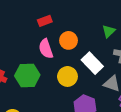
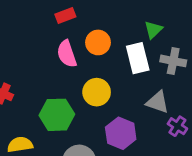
white rectangle: (92, 63) -> (138, 58), moved, turned 30
green hexagon: (27, 75) -> (57, 115), moved

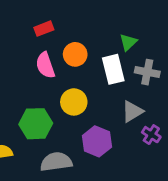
gray triangle: (158, 102) -> (132, 111), turned -50

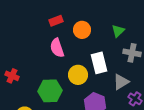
orange circle: (75, 54) -> (82, 30), moved
white rectangle: (113, 69) -> (99, 63), moved

